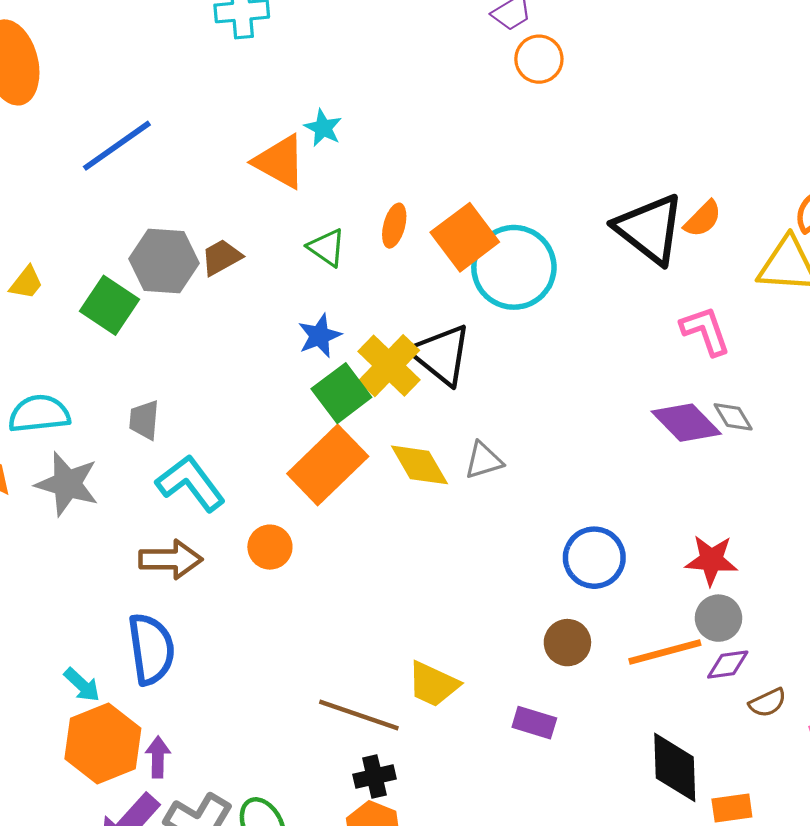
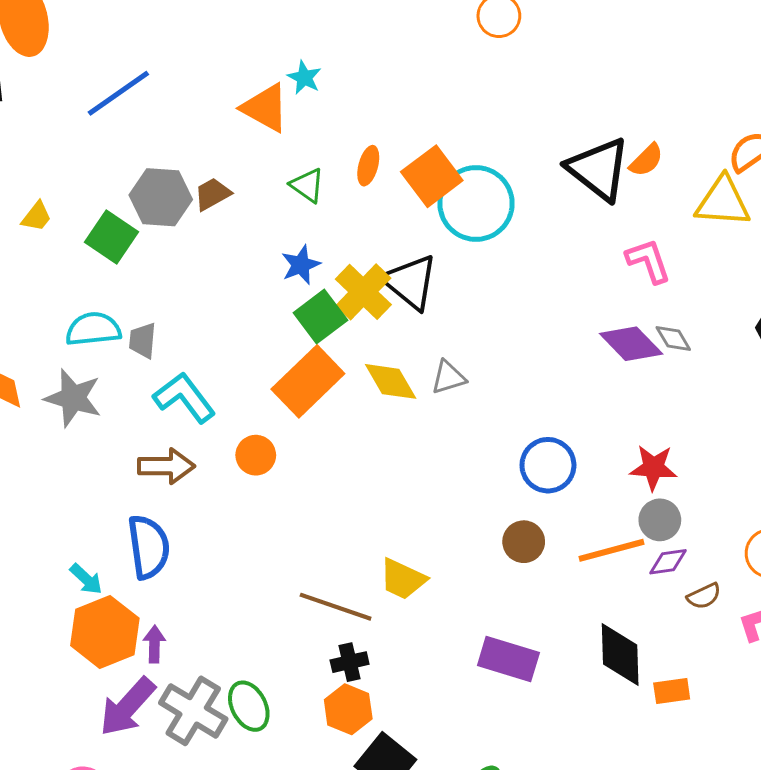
cyan semicircle: (39, 414) -> (93, 329), moved
purple rectangle: (534, 723) -> (508, 659), moved, size x1.5

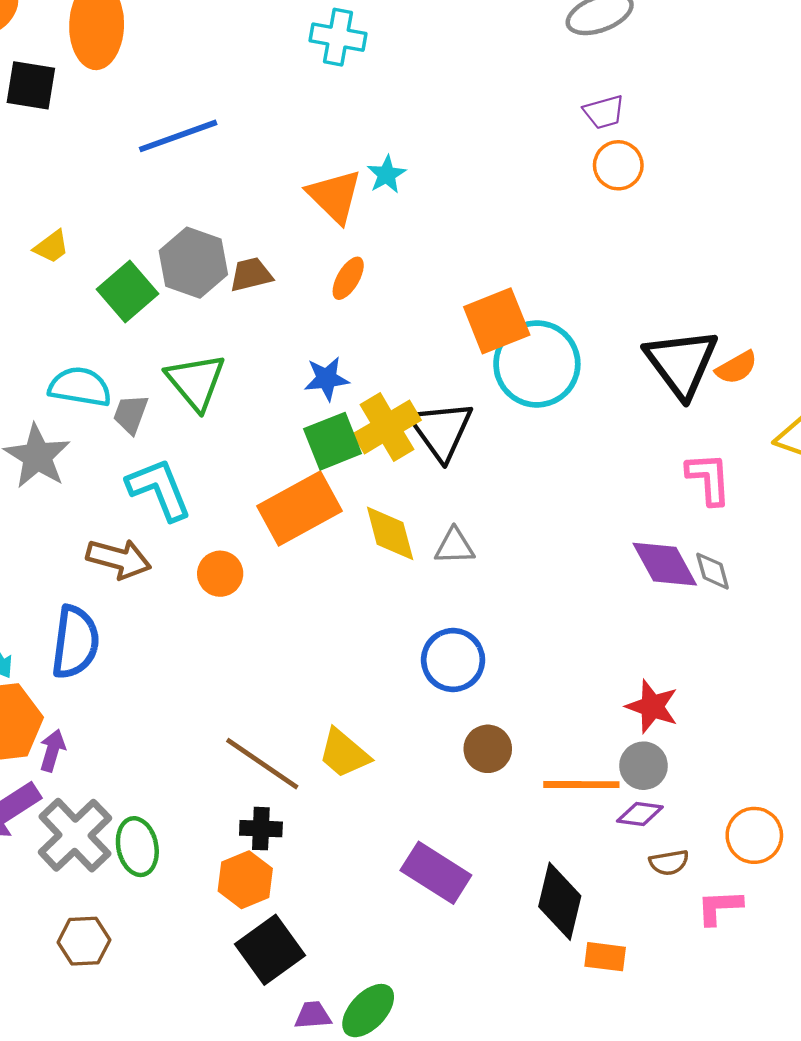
orange ellipse: (368, 166) -> (348, 278), moved
green triangle: (307, 185) -> (196, 382), moved, size x1.5
blue circle: (548, 465) -> (453, 660), moved

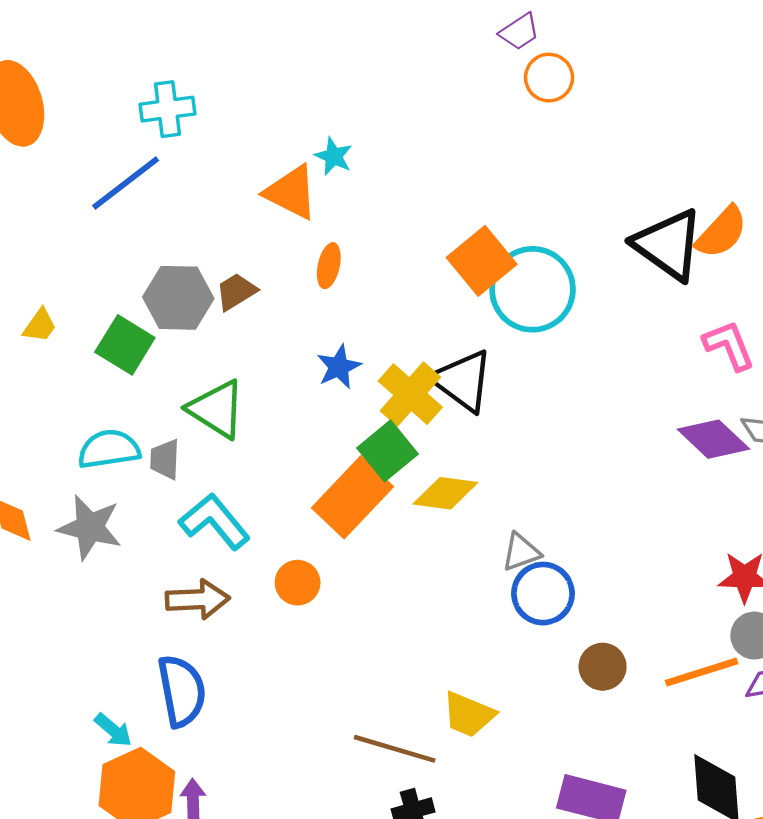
cyan cross: (338, 37) -> (167, 109), moved
orange semicircle: (736, 367) -> (722, 232), size x1.4
green square: (333, 441) -> (388, 451), moved
yellow diamond: (390, 533) -> (445, 493), turned -50
gray triangle: (454, 546) -> (521, 552), moved

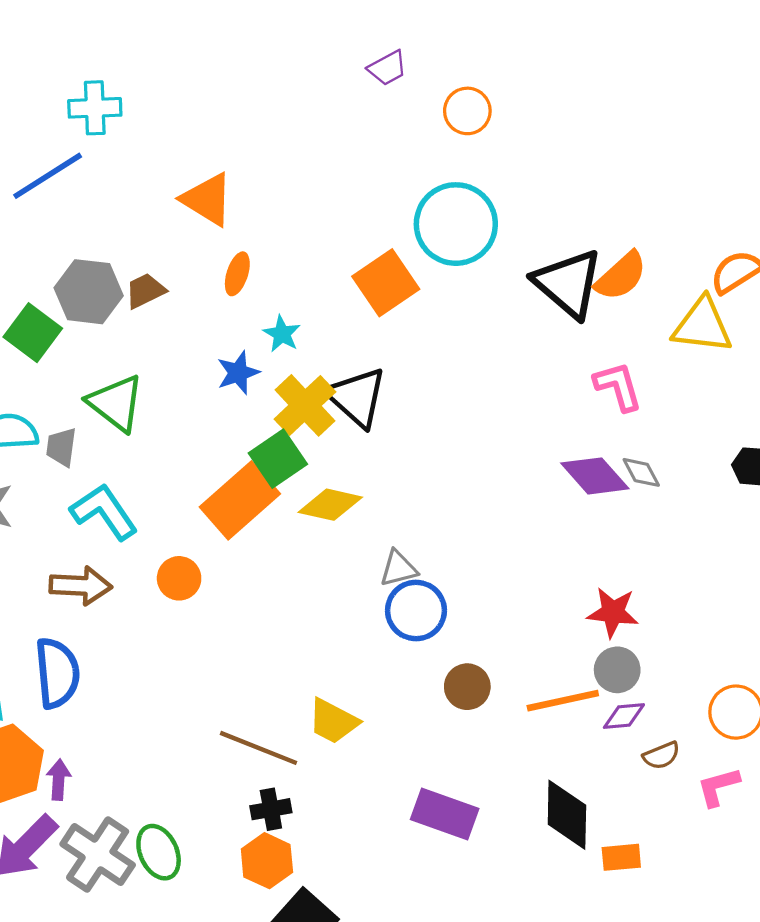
purple trapezoid: (519, 32) -> (387, 68), moved
cyan star: (334, 156) -> (282, 334), moved
cyan circle: (532, 289) -> (456, 224), moved

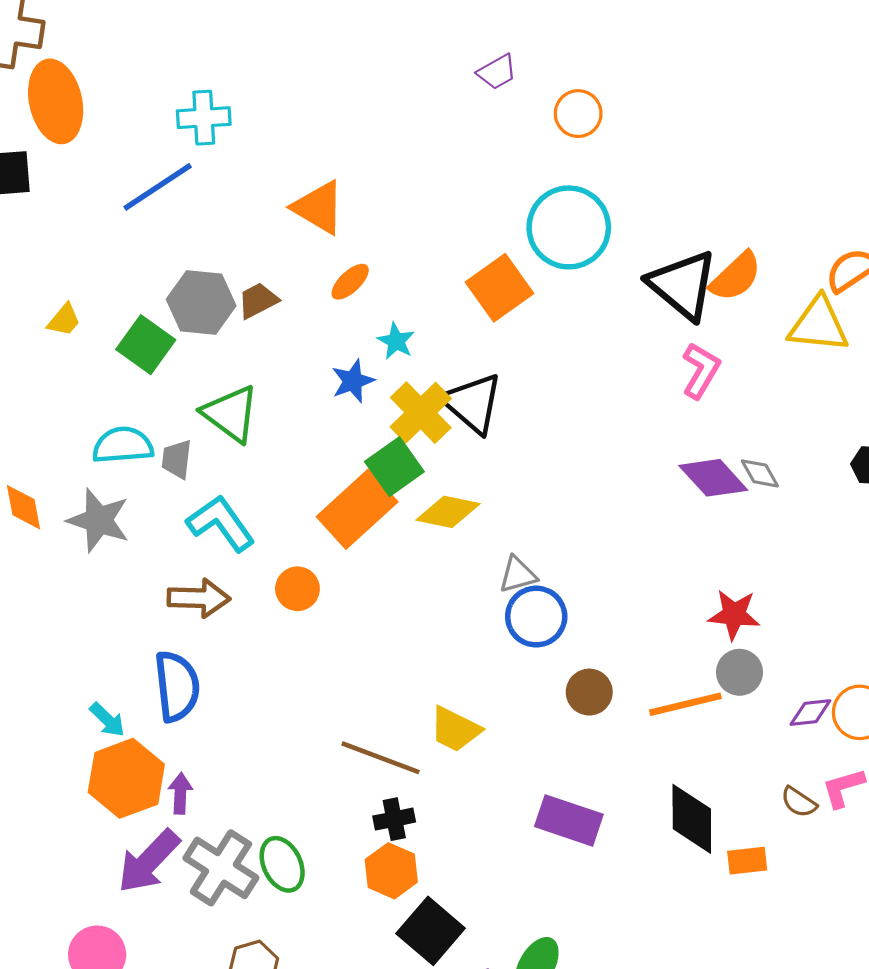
orange ellipse: (237, 274) -> (350, 282), turned 30
pink L-shape: (618, 386) -> (701, 370), moved, turned 48
purple diamond: (624, 716) -> (810, 713), moved
brown semicircle: (661, 755) -> (799, 802), moved, turned 57

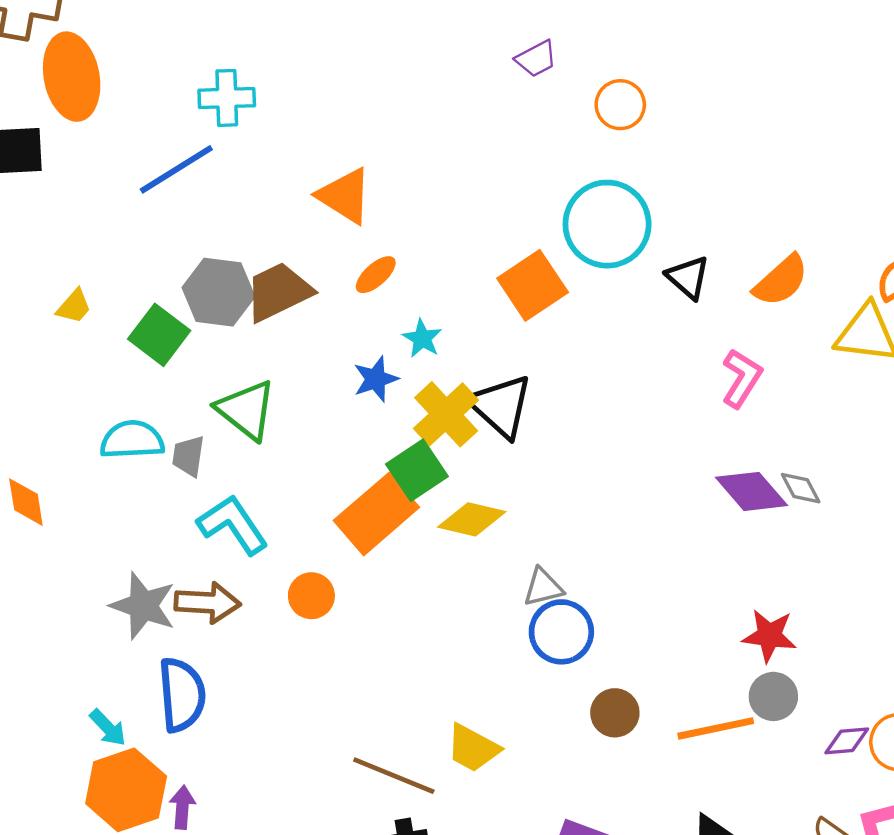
black triangle: (683, 285) -> (688, 277), moved, size x0.6
brown trapezoid: (258, 300) -> (278, 292), size x1.6
gray star: (99, 520) -> (143, 606), moved

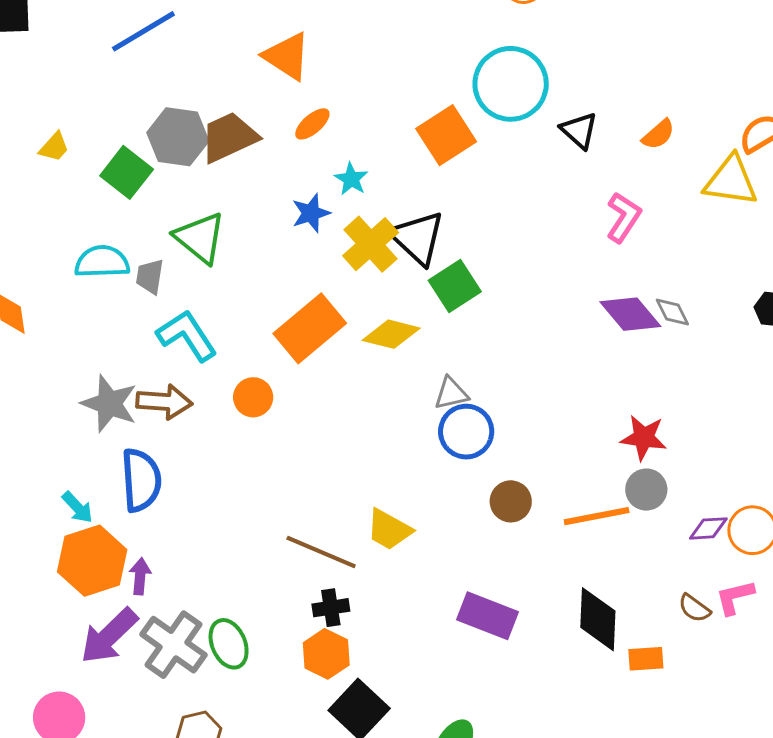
orange semicircle: (781, 281) -> (658, 134), size x0.7
green square: (417, 470) -> (455, 286), moved

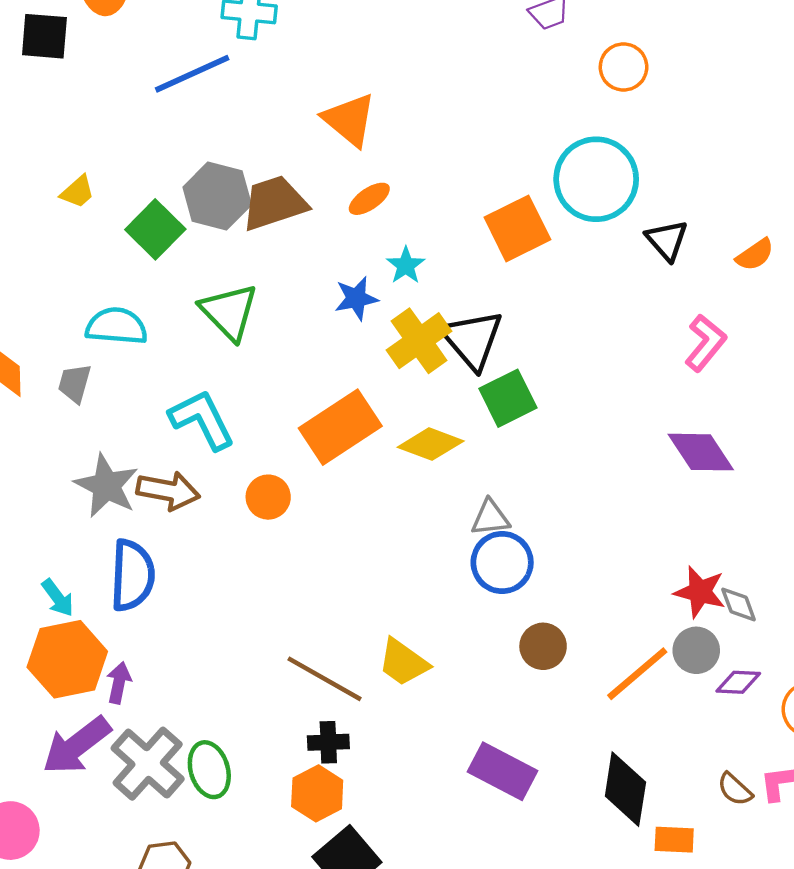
gray trapezoid: (150, 276) -> (75, 383), moved
gray diamond: (672, 312) -> (739, 604), moved
orange line: (597, 516) -> (637, 674), turned -36
purple diamond: (708, 528) -> (738, 682), moved

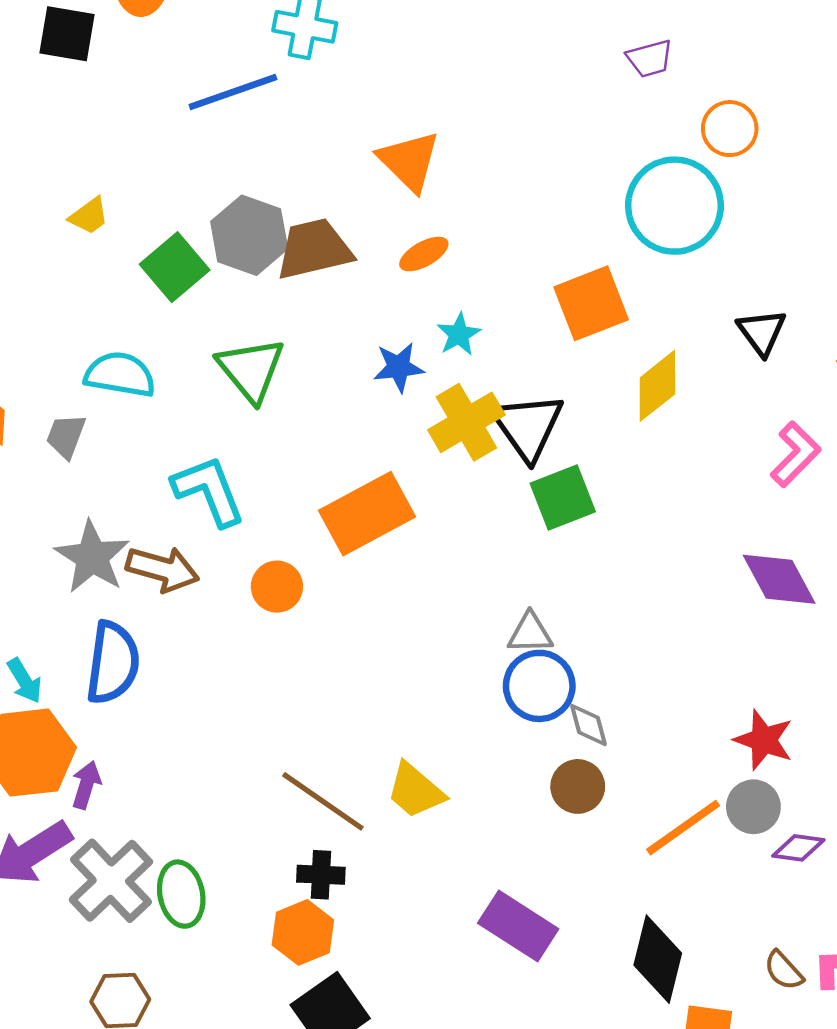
cyan circle: (596, 179) -> (674, 206), moved
yellow diamond: (431, 444) -> (657, 386), moved, turned -64
gray diamond: (739, 604) -> (588, 725), moved

